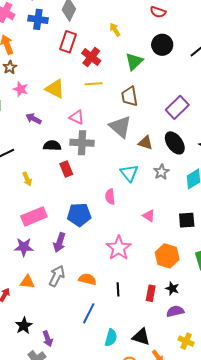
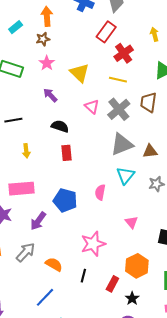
gray triangle: (120, 127) -> (122, 144), moved, turned 40
gray cross: (82, 143) -> (119, 109), moved, turned 30
brown triangle: (146, 143) -> (150, 151), turned -42
black line: (118, 289) -> (83, 276), moved
red rectangle: (151, 293) -> (112, 284), moved

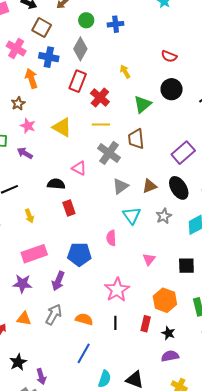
orange arrow: (47, 16) -> (31, 78), moved
purple arrow: (50, 95) -> (25, 153), moved
pink triangle: (92, 107) -> (79, 168), moved
gray triangle: (122, 144) -> (120, 186), size x0.7
pink triangle: (131, 222) -> (149, 259), turned 32

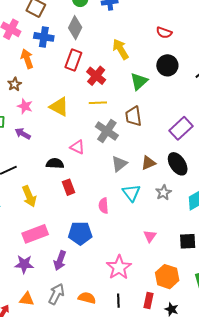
yellow arrow: (125, 72) -> (121, 49), size x1.5
yellow arrow: (29, 216) -> (29, 196), size x1.5
pink semicircle: (111, 238) -> (104, 206), moved

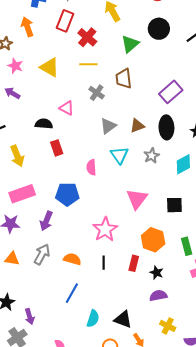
orange arrow: (27, 59) -> (27, 27), moved
gray cross: (107, 131) -> (97, 93), size x0.7
black ellipse: (178, 164) -> (166, 127), turned 30
pink triangle: (150, 236) -> (137, 199), size x1.6

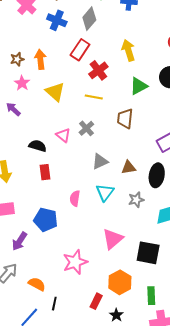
orange arrow: (27, 27) -> (40, 59), moved
gray cross: (97, 93) -> (86, 128), moved
black square: (174, 205) -> (148, 253), size x1.4
black line: (104, 263) -> (54, 304), moved

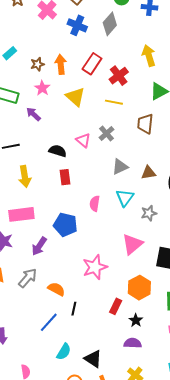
red rectangle: (80, 50) -> (92, 64), moved
gray star: (136, 200) -> (149, 213), moved

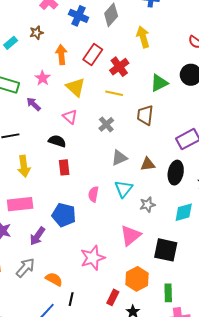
yellow arrow: (149, 56) -> (143, 37), moved
brown star: (37, 64) -> (36, 33), moved
pink triangle: (83, 140) -> (70, 117), moved

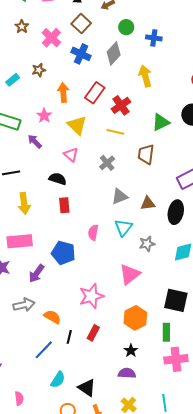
black square: (166, 250) -> (176, 300), moved
gray arrow: (25, 268) -> (24, 305), turned 35
red rectangle: (113, 297) -> (93, 333), moved

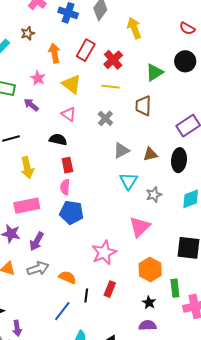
pink semicircle: (93, 233) -> (65, 187), moved
purple arrow: (36, 274) -> (37, 241), moved
green rectangle: (166, 332) -> (175, 288), moved

